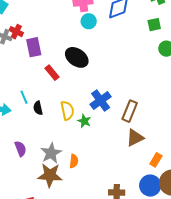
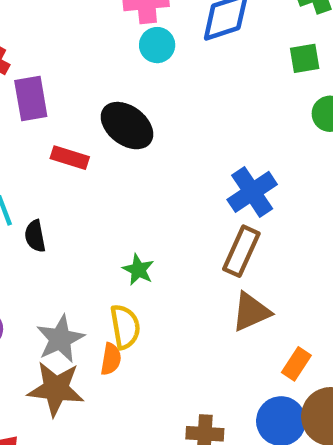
red rectangle: (52, 73) -> (70, 158), turned -35
blue cross: (101, 101) -> (252, 192), moved
yellow semicircle: (67, 110) -> (125, 327), moved

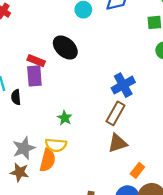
purple rectangle: (31, 98) -> (34, 76), moved
yellow semicircle: (125, 327) -> (56, 145), turned 100
orange semicircle: (111, 359) -> (48, 160), size x1.5
brown star: (56, 389) -> (20, 172), size x0.7

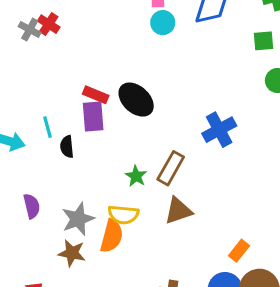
black ellipse: (65, 47) -> (136, 100), moved
brown rectangle: (115, 113) -> (171, 168), moved
brown triangle: (118, 143) -> (178, 211), moved

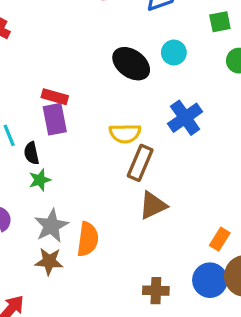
cyan circle: (163, 23) -> (174, 52), moved
black ellipse: (136, 100) -> (131, 64), moved
green star: (136, 176) -> (40, 180), moved, turned 30
yellow semicircle: (123, 215) -> (125, 133), moved

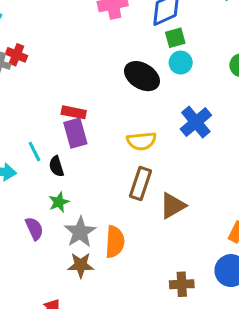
green square: (220, 22) -> (175, 38), moved
brown rectangle: (140, 163) -> (141, 183), moved
green star: (40, 180) -> (59, 202), moved

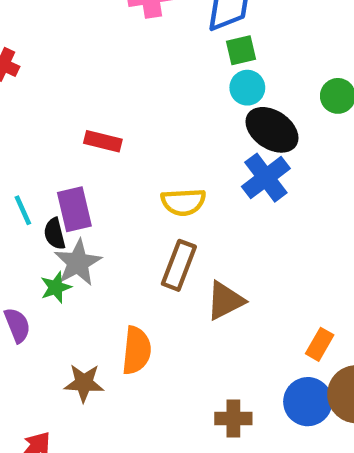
black ellipse: (142, 76) -> (272, 130), moved
red rectangle: (74, 112) -> (103, 141), moved
purple rectangle: (75, 133) -> (74, 209), moved
gray star: (80, 232) -> (78, 263), moved

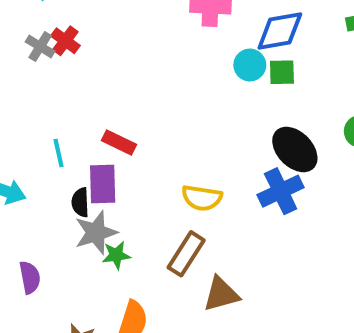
cyan circle: (247, 88) -> (250, 65), moved
red rectangle: (103, 141) -> (119, 143), moved
cyan line: (23, 210) -> (58, 153), moved
green star: (56, 287) -> (116, 255), moved

